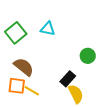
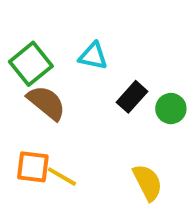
brown semicircle: (24, 67) -> (46, 103), moved
black rectangle: (68, 79) -> (132, 97), moved

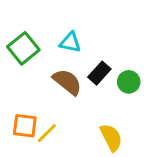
brown semicircle: (46, 103) -> (67, 82), moved
yellow line: (62, 177) -> (47, 133), turned -75

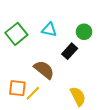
brown semicircle: (67, 82) -> (44, 70), moved
green circle: (129, 82) -> (84, 32), moved

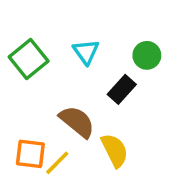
cyan triangle: (49, 30) -> (86, 52), turned 42
yellow semicircle: (78, 96) -> (115, 150), moved

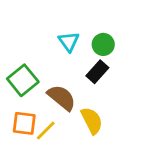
green circle: (147, 55) -> (103, 44), moved
green square: (29, 59) -> (23, 80), moved

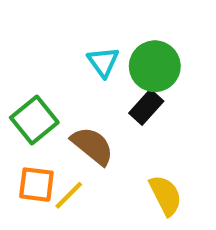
green circle: (103, 44) -> (155, 66), size x1.5
yellow semicircle: (92, 121) -> (166, 195), moved

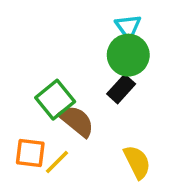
cyan triangle: (103, 62) -> (128, 27), moved
green square: (34, 120) -> (55, 100), moved

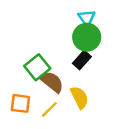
yellow line: (57, 162) -> (49, 109), moved
yellow semicircle: (137, 162) -> (79, 97), moved

